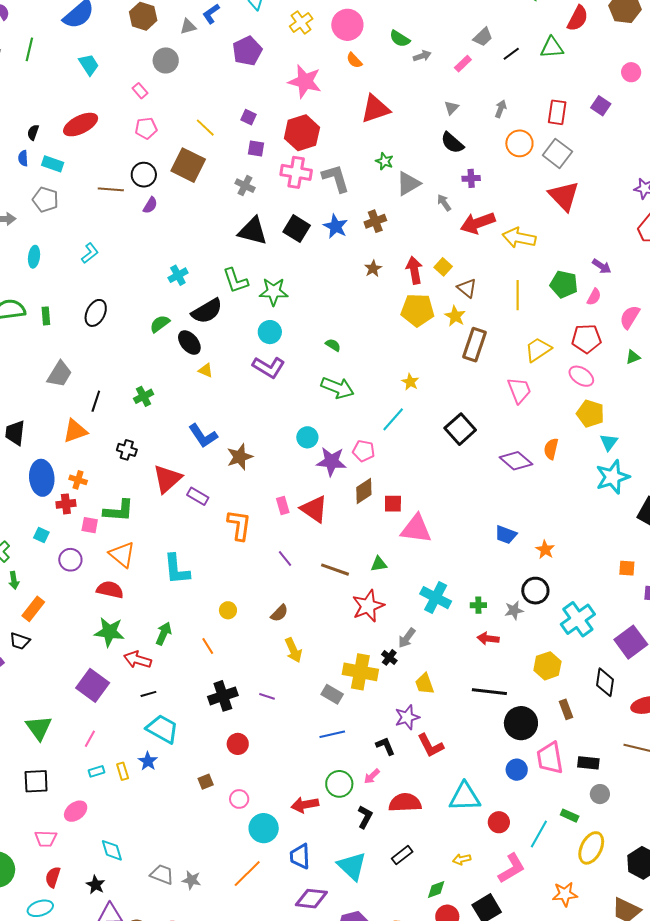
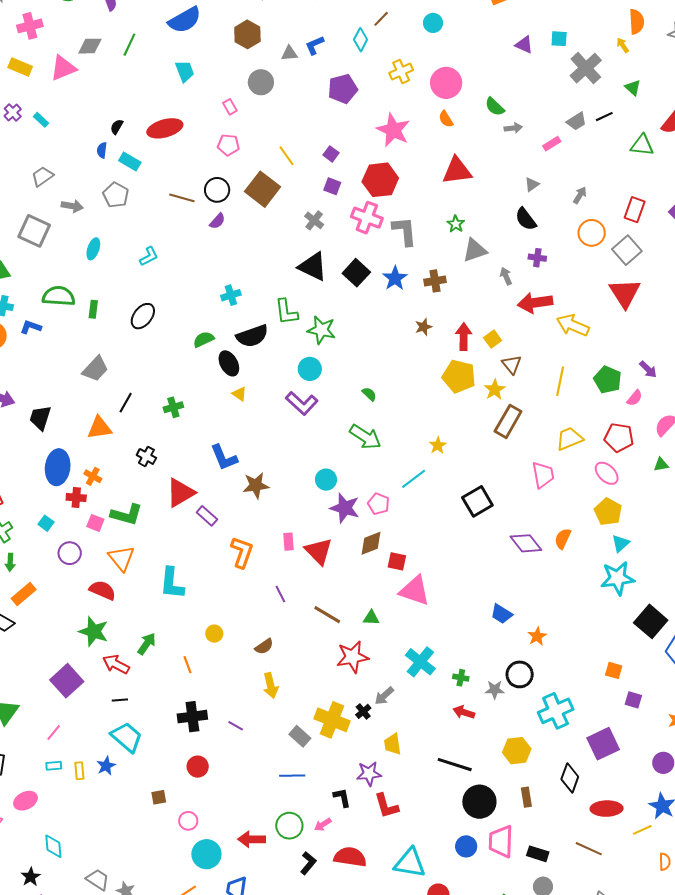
black line: (511, 54) -> (604, 117), moved

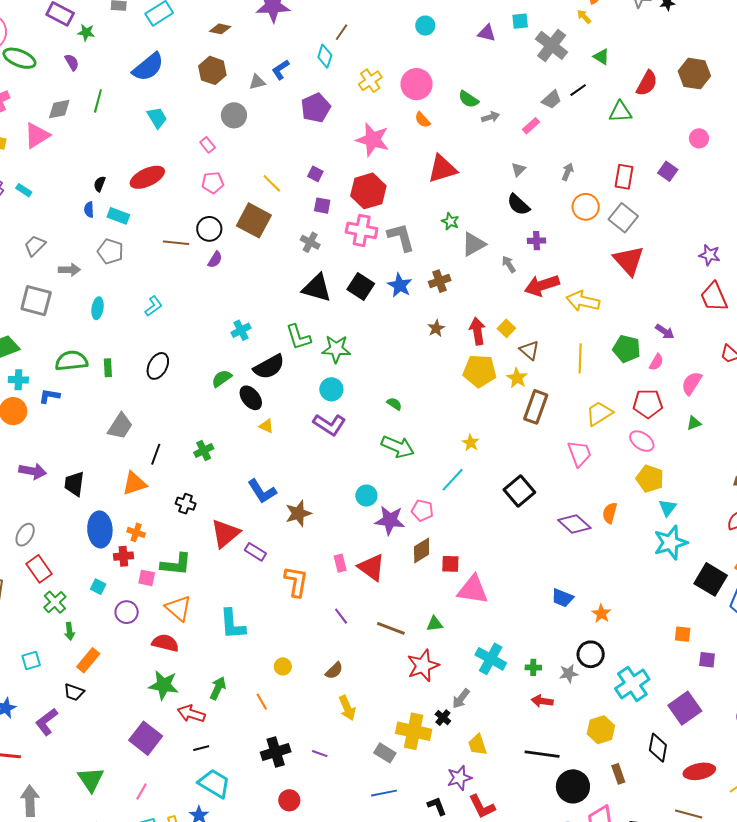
cyan circle: (433, 23) -> (425, 26), moved

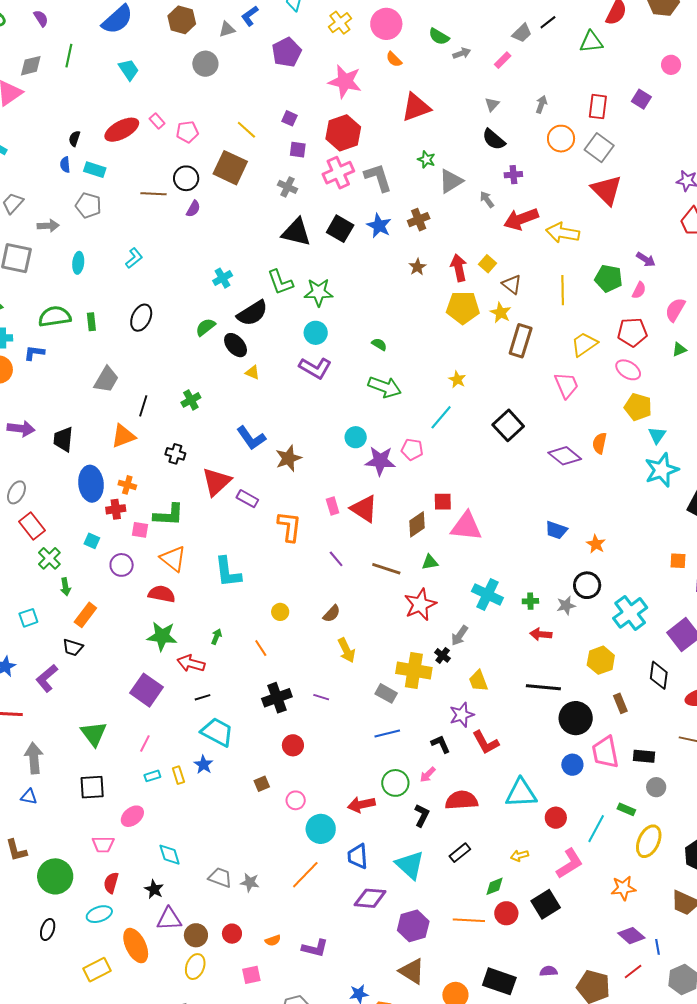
pink rectangle: (208, 145) -> (157, 121), moved
pink cross: (362, 230) -> (338, 173), turned -32
brown diamond: (422, 551) -> (417, 524), moved
green arrow: (218, 688) -> (216, 637), size x0.7

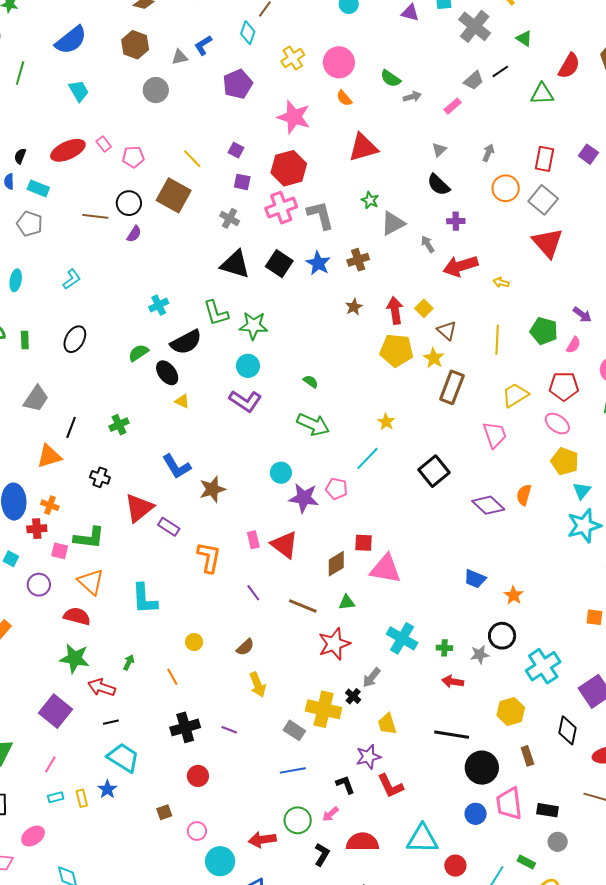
yellow arrow: (563, 233) -> (501, 283), size x0.5

